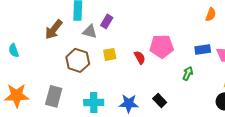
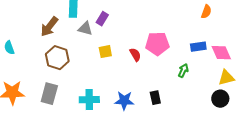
brown hexagon: (78, 60) -> (57, 58), moved
black rectangle: (160, 100) -> (155, 98), turned 32

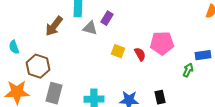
blue rectangle: (198, 47) -> (203, 55), moved
yellow square: (105, 52) -> (118, 51), moved, turned 32
brown hexagon: (57, 58) -> (38, 66), moved

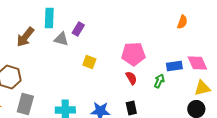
red semicircle: (140, 54) -> (131, 78), moved

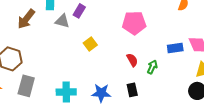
pink pentagon: (133, 54) -> (134, 23), moved
yellow square: (89, 62) -> (90, 44), turned 32
green arrow: (159, 81) -> (152, 67), moved

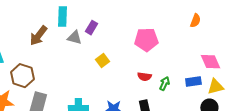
blue rectangle: (175, 48) -> (193, 82), moved
red semicircle: (132, 60) -> (144, 77), turned 128

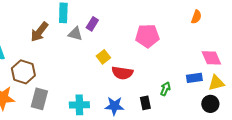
red semicircle: (144, 77) -> (122, 73), moved, size x1.5
green arrow: (164, 84) -> (165, 89), moved

